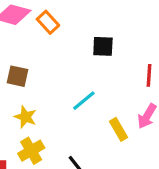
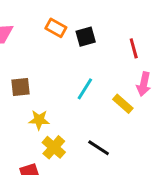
orange rectangle: (48, 22) -> (56, 28), moved

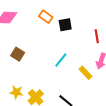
brown square: (20, 87) -> (18, 54), turned 32
yellow star: (39, 120) -> (16, 92), moved

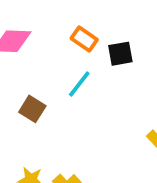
cyan line: (61, 60) -> (79, 84), moved

